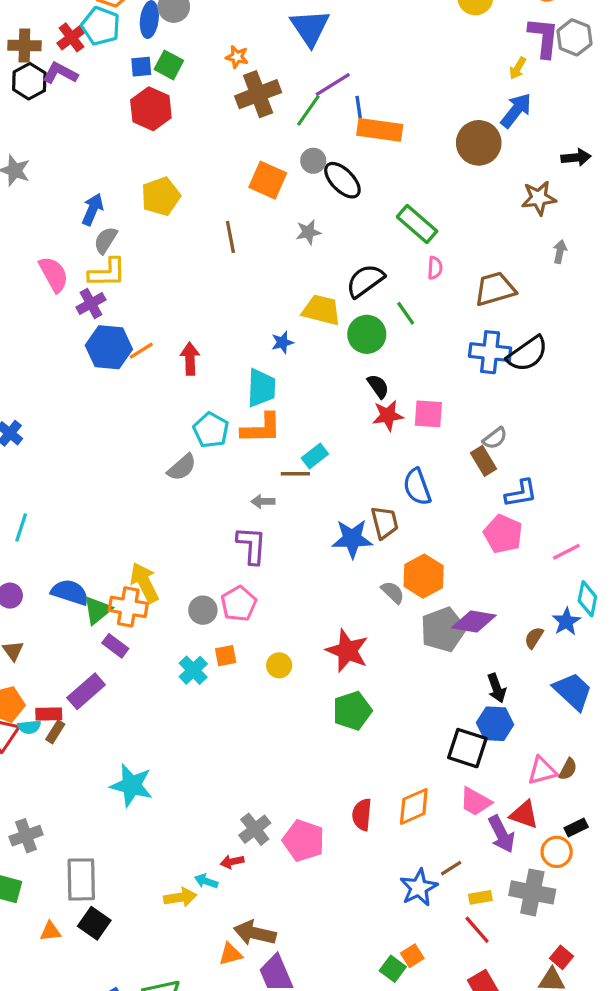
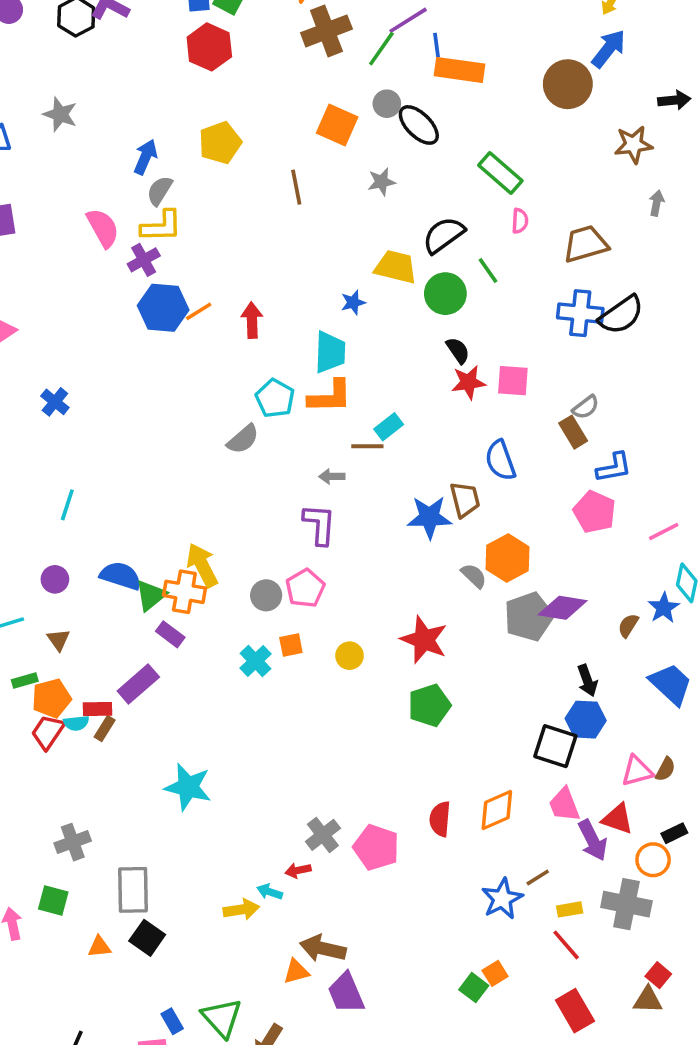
pink trapezoid: (475, 802) -> (564, 805), turned 40

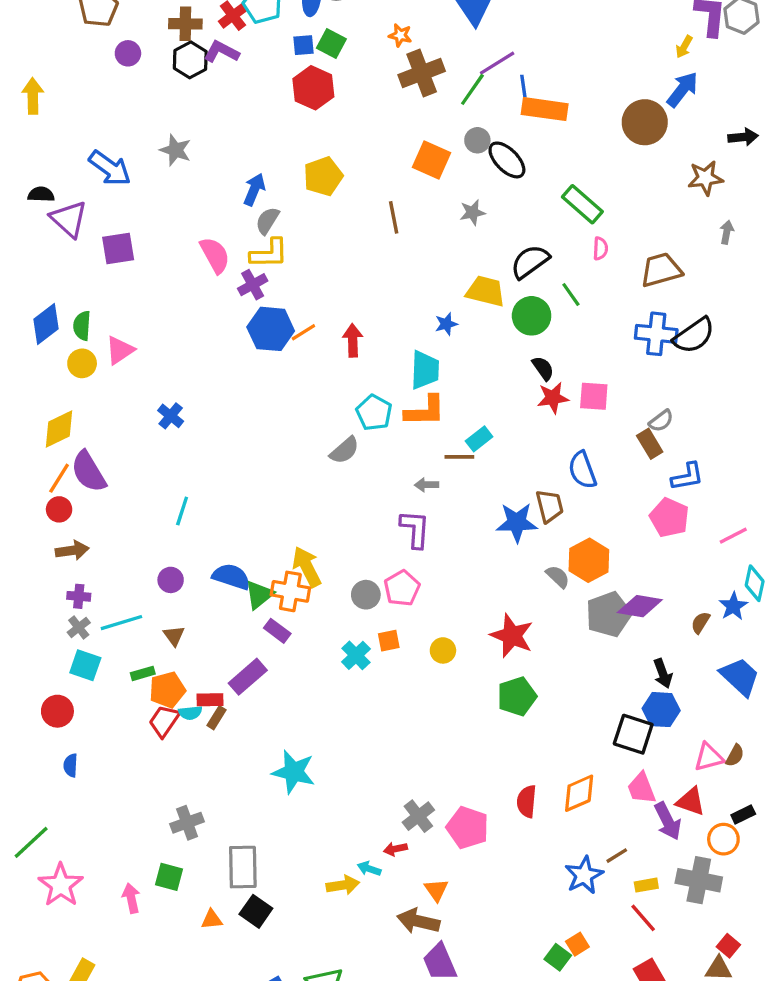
orange triangle: (296, 972) -> (436, 890), moved, turned -50

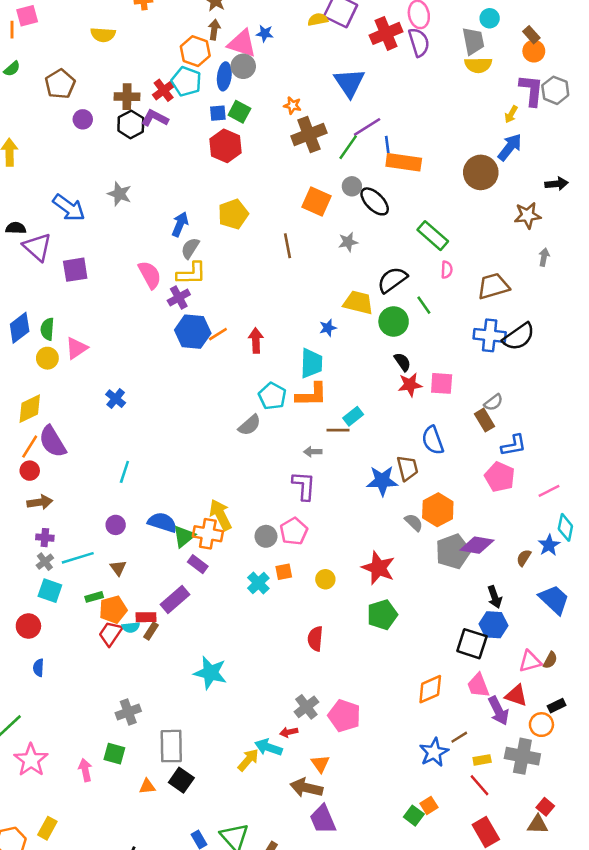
red semicircle: (527, 801) -> (315, 639), moved
cyan arrow: (369, 869) -> (268, 747), size x1.5
yellow arrow: (343, 885) -> (248, 760), turned -40

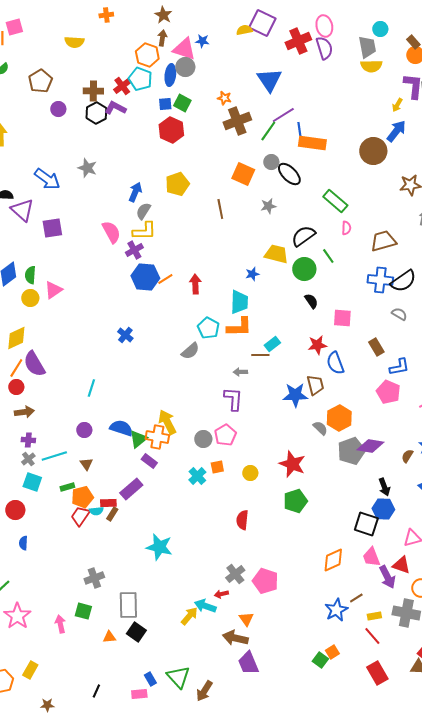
red star: (410, 385) -> (317, 345), moved
blue cross: (116, 399) -> (125, 335), moved
gray semicircle: (493, 402) -> (399, 314), moved, turned -112

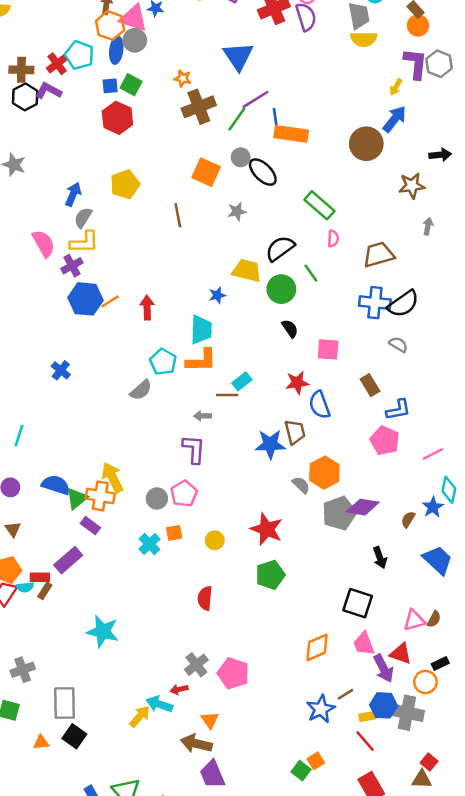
orange hexagon: (147, 55) -> (110, 25), moved
blue hexagon: (383, 509) -> (384, 705), moved

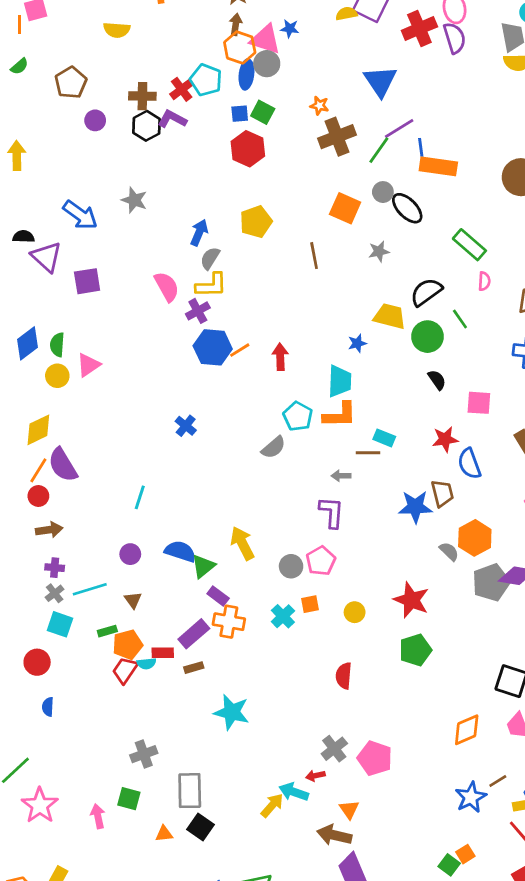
cyan rectangle: (242, 381) -> (384, 438), turned 60
orange cross: (100, 496) -> (229, 622), moved
brown rectangle: (45, 591) -> (194, 668), moved, turned 42

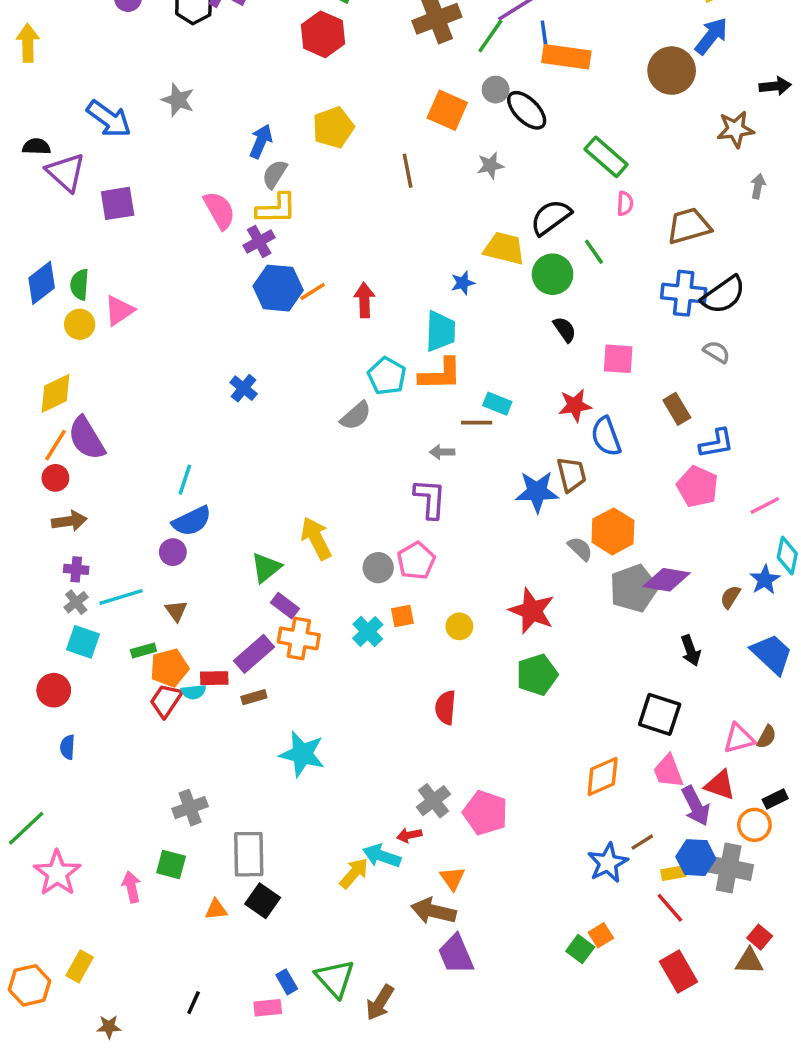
blue semicircle: (180, 551) -> (192, 521), moved, turned 136

